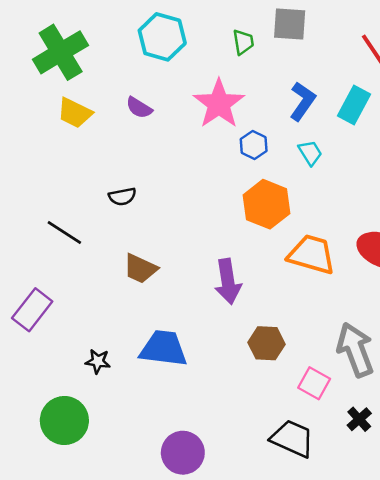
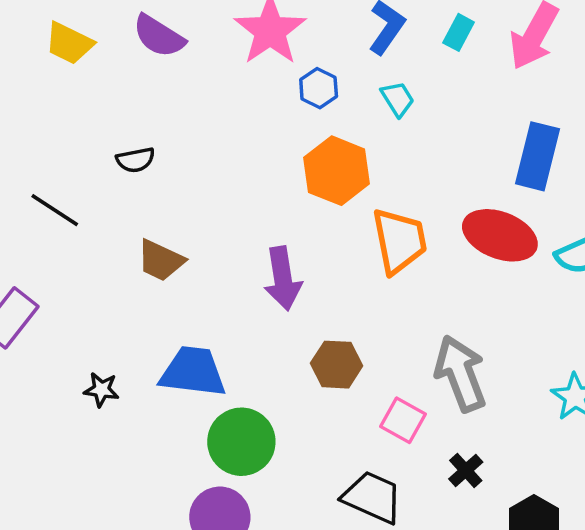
cyan rectangle: (354, 105) -> (459, 32), size x0.7
purple semicircle: (139, 108) -> (159, 36), size x1.4
orange trapezoid: (312, 254) -> (399, 241), turned 63
green circle: (64, 421) -> (241, 442), moved

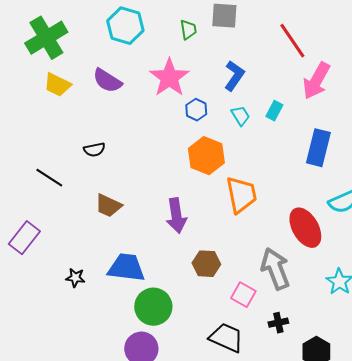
cyan rectangle: (459, 32) -> (274, 111), moved
red ellipse: (500, 235) -> (305, 228), moved, turned 39
black cross: (466, 470) -> (278, 323), turned 30

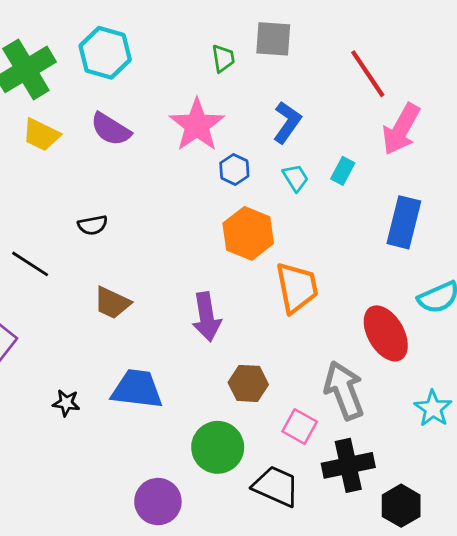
cyan hexagon: (125, 26) -> (105, 53), moved
green circle: (153, 307) -> (218, 447), moved
black cross: (278, 323) -> (348, 465), size x1.8

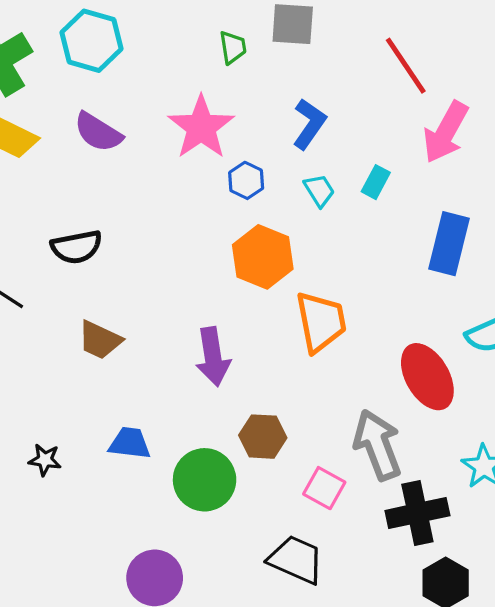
black semicircle: (93, 225) -> (76, 247), size x1.4
blue trapezoid: (137, 389) -> (130, 443), size x0.7
green circle: (218, 447) -> (205, 480), moved
black cross: (348, 465) -> (417, 513), moved

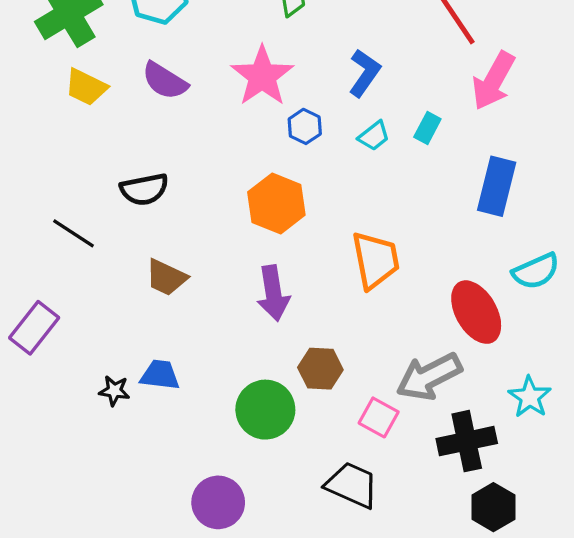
cyan trapezoid: (319, 190) -> (374, 136), turned 84
orange hexagon: (263, 257) -> (276, 204), moved
blue trapezoid: (130, 443) -> (160, 375), moved
gray arrow: (377, 445) -> (429, 377), turned -96

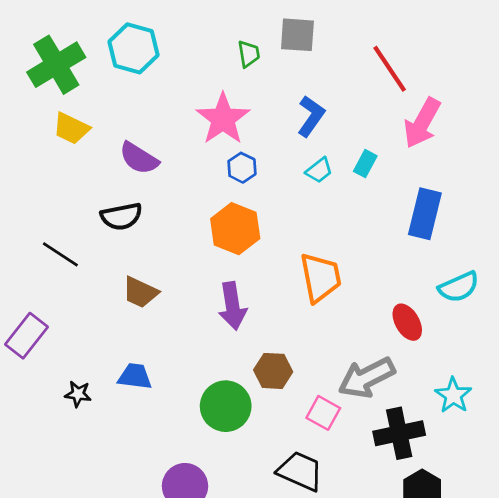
purple semicircle: (165, 81) -> (139, 158), moved
blue hexagon: (305, 126) -> (242, 168), moved
red ellipse: (476, 312) -> (407, 322), size x0.7
black star: (114, 391) -> (78, 394), moved

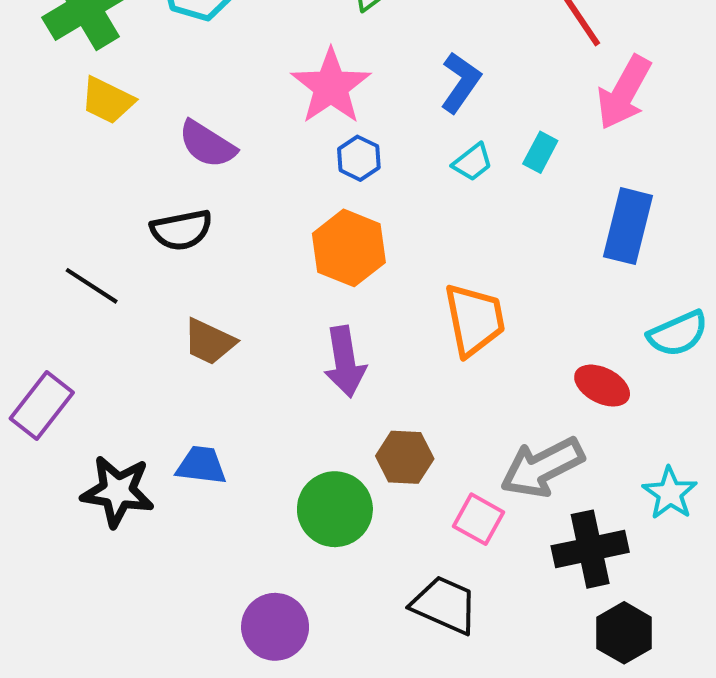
red ellipse: (407, 322) -> (602, 386), turned -33
black star: (78, 394) -> (118, 491), size x1.8

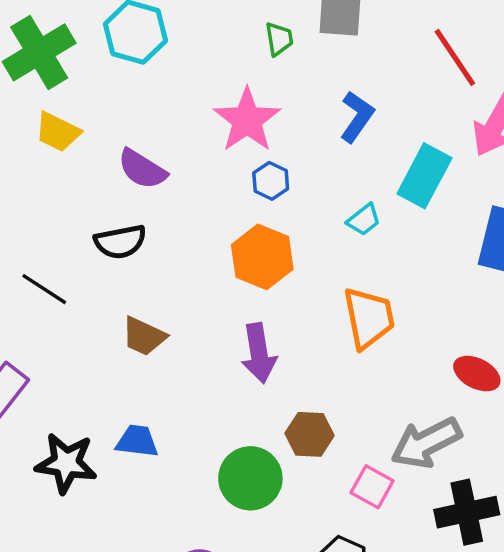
cyan rectangle: (540, 152) -> (424, 176), size x1.8
cyan trapezoid: (472, 162) -> (364, 220), moved

